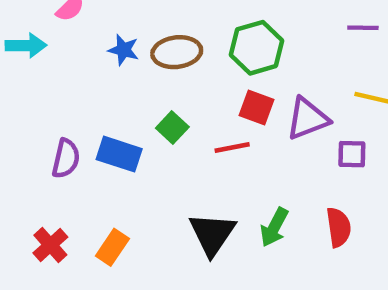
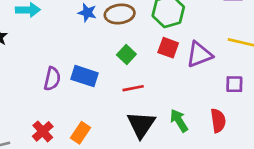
green square: (172, 128) -> (126, 54), moved
red line: (232, 147) -> (133, 88), moved
purple square: (352, 154) -> (234, 84), moved
green arrow: (274, 227) -> (179, 121), turned 120

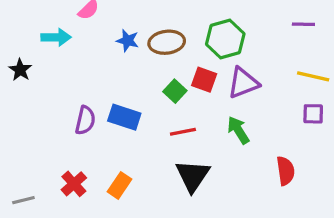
red square: (168, 48) -> (204, 80), moved
purple triangle: (199, 54) -> (243, 83), moved
purple square: (234, 84) -> (313, 114), moved
green arrow: (179, 121) -> (238, 130), moved

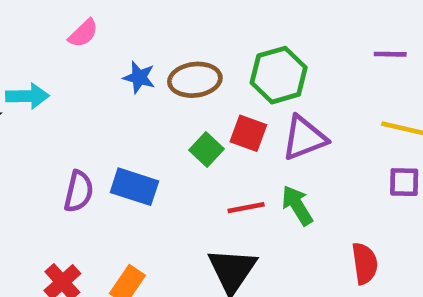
cyan arrow: (56, 37) -> (27, 96), moved
red line: (183, 132) -> (246, 208), moved

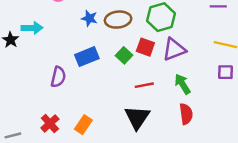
blue rectangle: (134, 187) -> (87, 57), moved, turned -40
green arrow: (297, 205) -> (182, 84), moved
red semicircle: (365, 263) -> (186, 114), moved

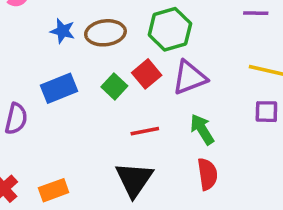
red square: (145, 47) -> (147, 74), turned 30
orange rectangle: (83, 125) -> (54, 190), turned 36

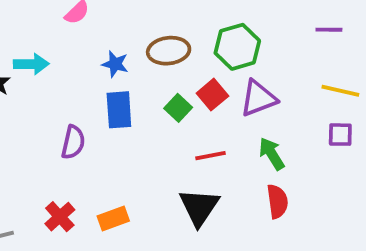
blue star: (63, 31) -> (115, 64), moved
blue rectangle: (59, 88) -> (119, 110), turned -72

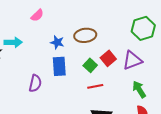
green hexagon: (237, 47) -> (143, 28), moved
red line: (211, 156) -> (95, 86), moved

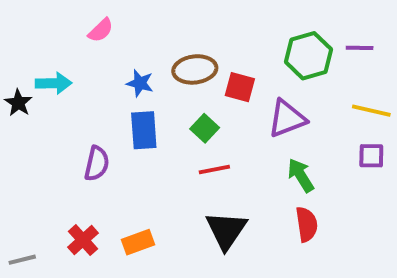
red square: (108, 58) -> (240, 87), moved, turned -35

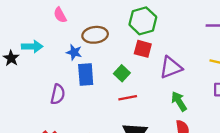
pink semicircle: (101, 30) -> (60, 15), turned 105
green hexagon: (309, 56) -> (143, 21), moved
brown ellipse: (195, 69) -> (95, 35), moved
blue star: (140, 83) -> (74, 52), moved

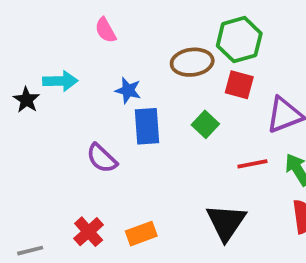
brown ellipse: (95, 35) -> (192, 62), moved
purple semicircle: (58, 94) -> (102, 158), turned 120
red line: (128, 98) -> (252, 164), moved

